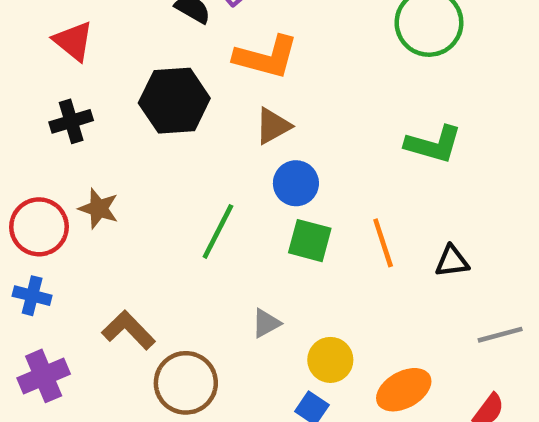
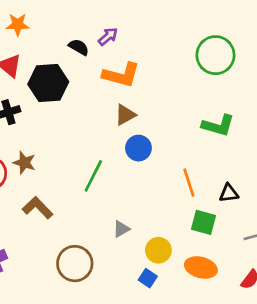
black hexagon: (174, 101) -> (48, 83), moved
green square: (310, 241) -> (204, 222), moved
brown L-shape: (128, 330) -> (38, 208), moved
orange ellipse: (404, 390) -> (201, 268), turned 44

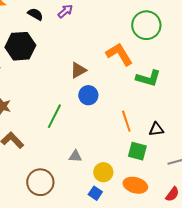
black semicircle: (79, 47) -> (35, 14), moved
orange L-shape: (121, 75) -> (119, 54), moved, turned -136
gray triangle: (121, 229) -> (75, 156), turned 32

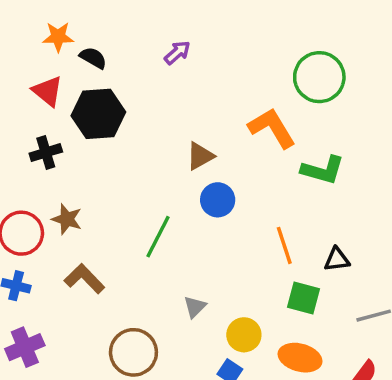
black semicircle: (35, 14) -> (93, 58), moved
gray triangle: (75, 156) -> (195, 307), turned -48

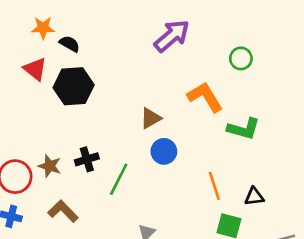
purple arrow: (177, 53) -> (172, 36), moved, size x1.8
green circle: (319, 77) -> (241, 58), size x0.6
black cross: (46, 153) -> (87, 159), moved

